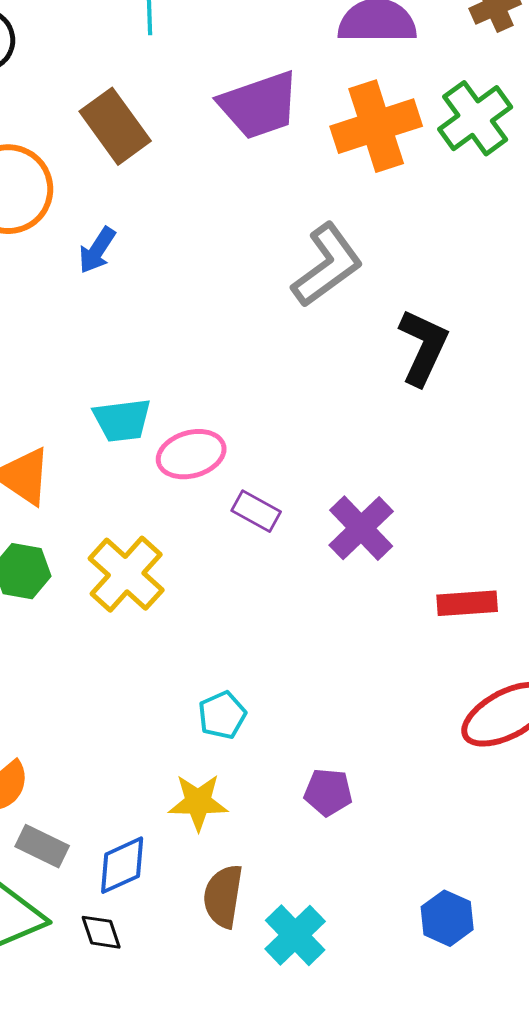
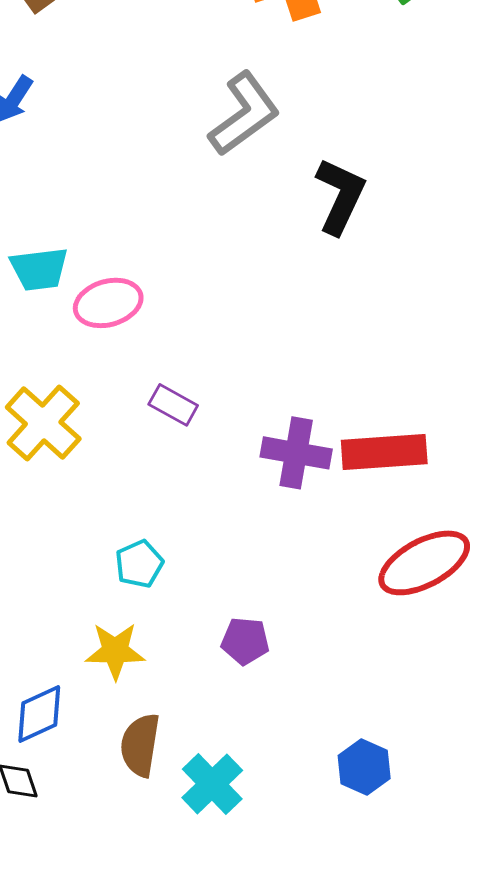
purple rectangle: (256, 511) -> (173, 405), moved
purple cross: (361, 528) -> (296, 453), moved, turned -36
red rectangle: (467, 603) -> (384, 452), size x1.4

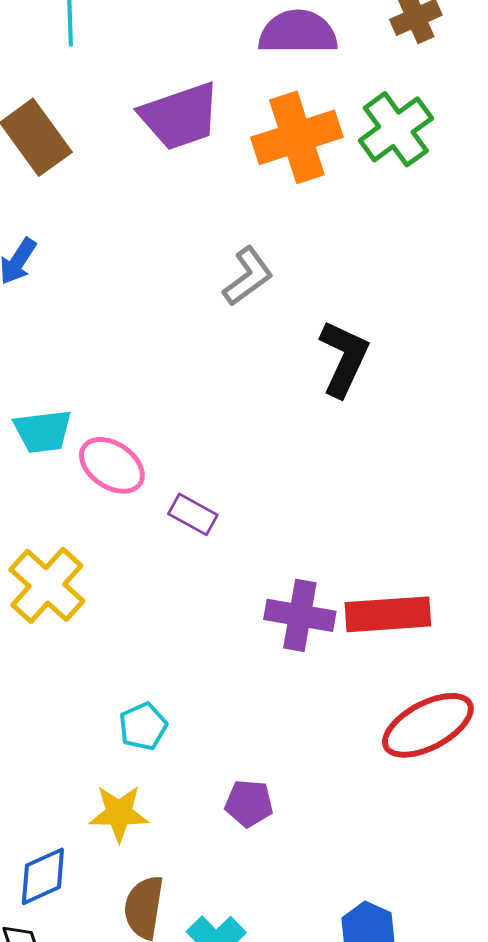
gray L-shape: (244, 114) -> (248, 276), size x0.7
pink ellipse: (108, 303) -> (112, 465), turned 50
purple rectangle: (173, 405) -> (193, 514), moved

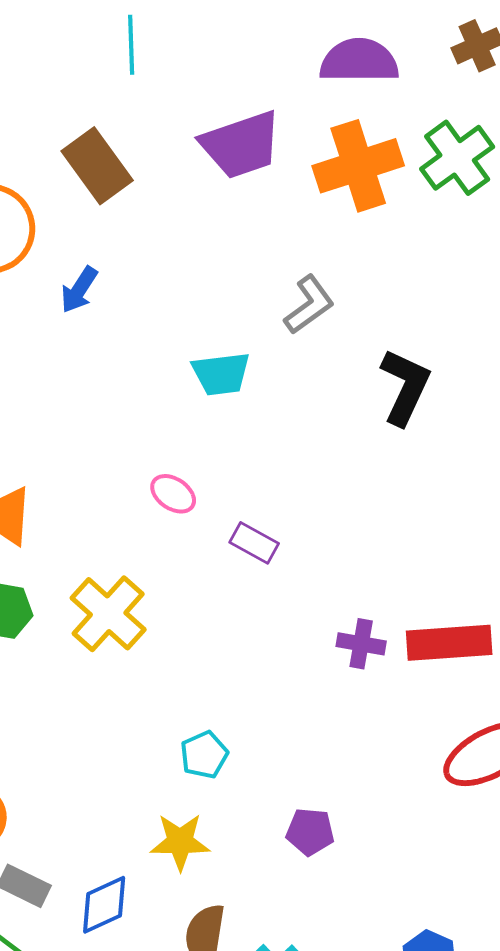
cyan trapezoid: (43, 431) -> (221, 374), moved
pink ellipse: (112, 465) -> (173, 494), size x0.7
purple cross: (300, 615) -> (361, 644), size x0.7

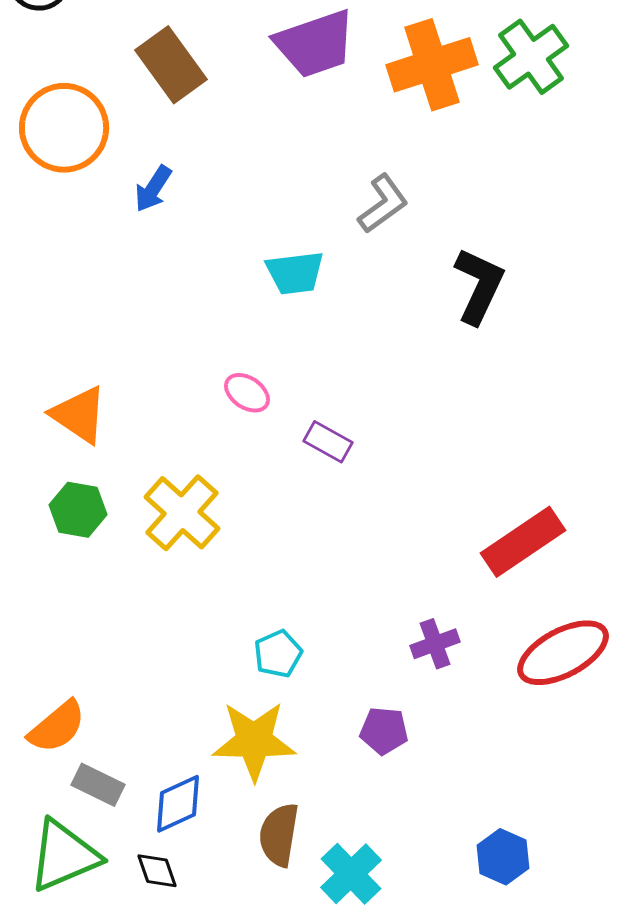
red rectangle: (449, 643) -> (523, 542), turned -30
purple cross: (361, 644) -> (435, 644), moved, turned -30
yellow star: (180, 842) -> (254, 741), size x1.4

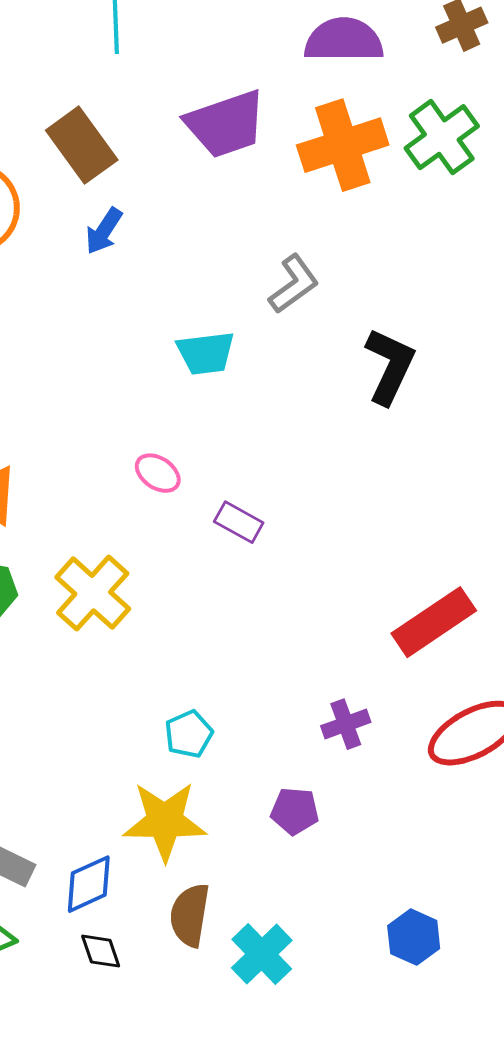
blue arrow: (153, 189) -> (104, 231), moved
black diamond: (157, 871) -> (101, 951), moved

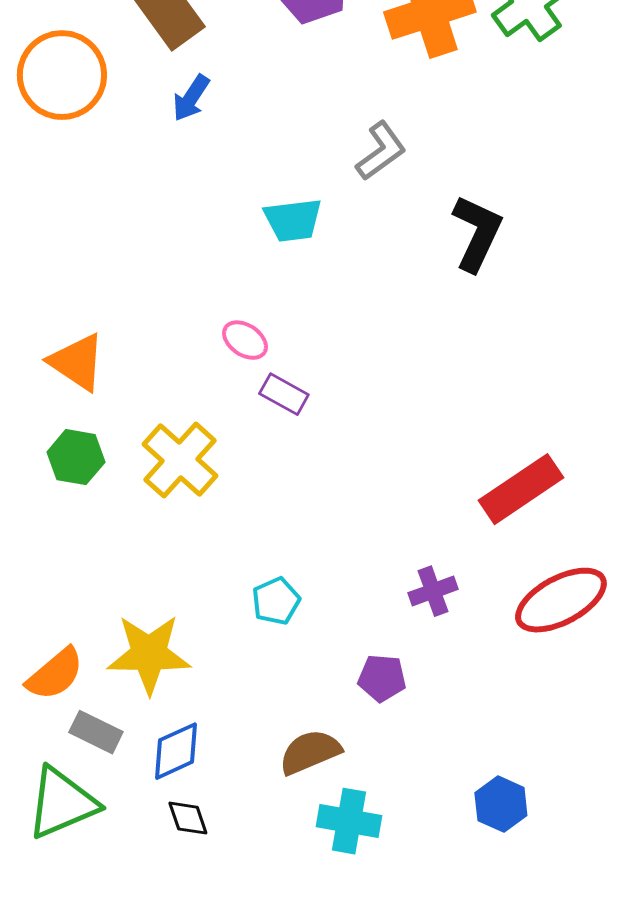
purple rectangle: (239, 522) -> (284, 394), moved
yellow star: (165, 821) -> (149, 654), moved
brown semicircle: (190, 915) -> (310, 752), moved, turned 58
cyan cross: (262, 954) -> (349, 821), turned -36

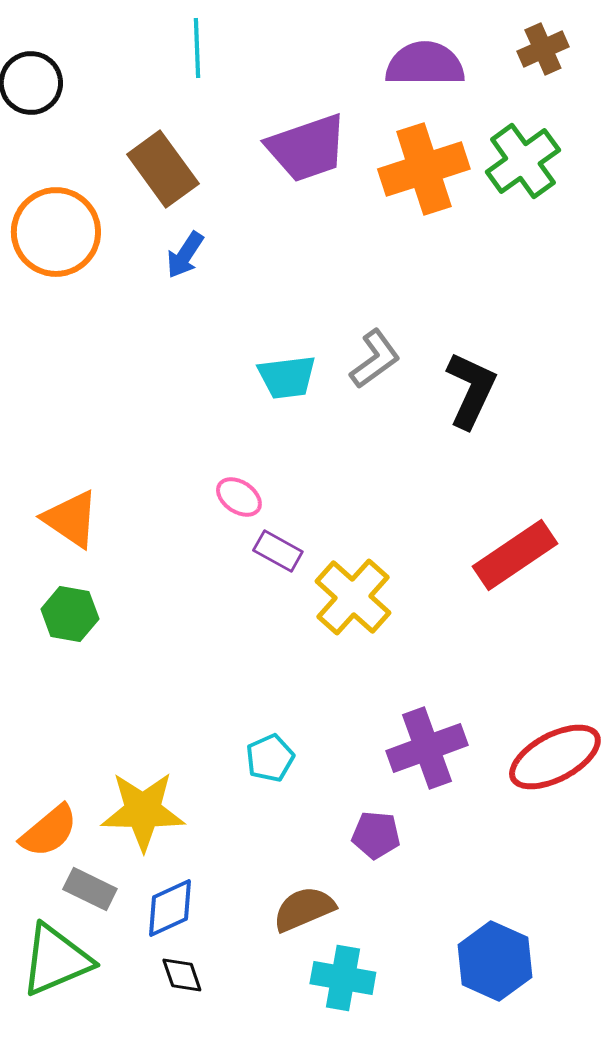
gray L-shape: (381, 151) -> (375, 359), moved
yellow cross: (180, 460) -> (353, 597), moved
red rectangle: (521, 489) -> (515, 555), moved
purple cross: (433, 591) -> (427, 748), size x1.6
blue hexagon: (501, 804) -> (495, 961), size x1.4

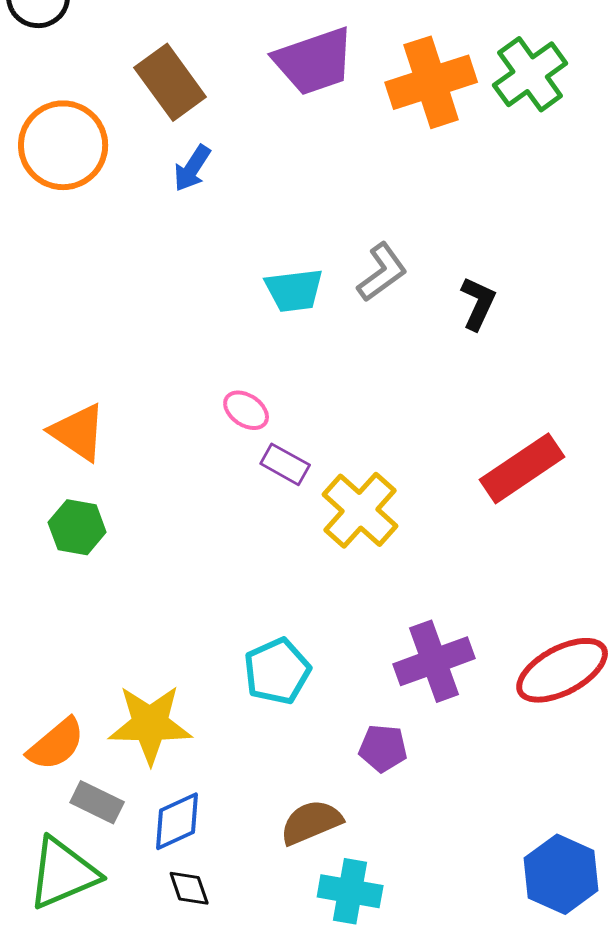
black L-shape: (471, 390) -> (478, 303), size x0.7
cyan pentagon: (270, 758) -> (277, 671), size x1.4
blue hexagon: (495, 961) -> (561, 874), moved

